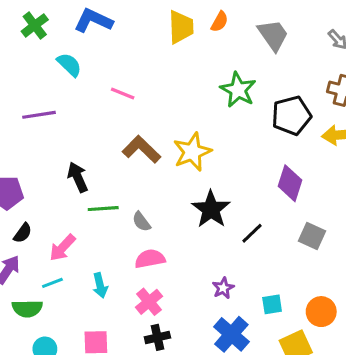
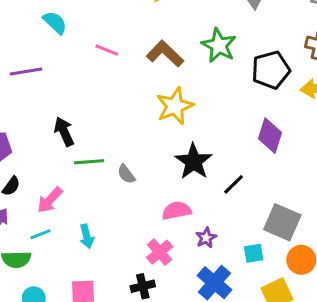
brown L-shape: (141, 149) -> (165, 54), moved
gray square: (312, 236) -> (282, 222), moved, size x1.4
pink semicircle: (150, 259) -> (177, 211), moved
pink cross: (149, 302) -> (160, 252), moved

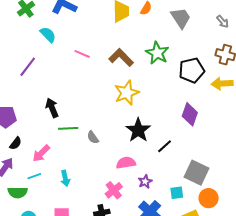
purple line: (26, 71) -> (28, 67), turned -45

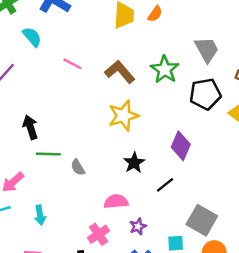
gray trapezoid: (181, 18) -> (207, 50), moved
purple diamond: (190, 114) -> (181, 146), moved
black star: (138, 130) -> (134, 163), size x0.7

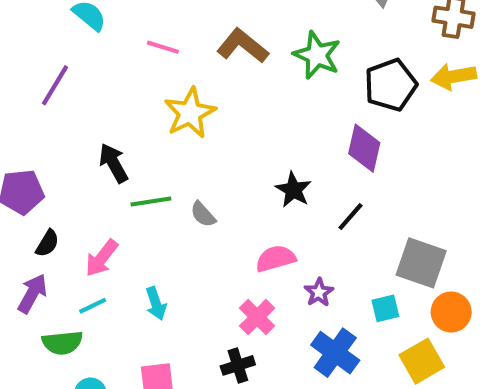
green star: (165, 70) -> (317, 55), moved
black pentagon: (205, 94) -> (391, 85), moved
yellow star: (123, 116) -> (190, 113), moved

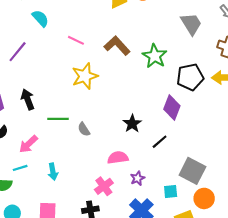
black arrow: (114, 163) -> (28, 99), moved

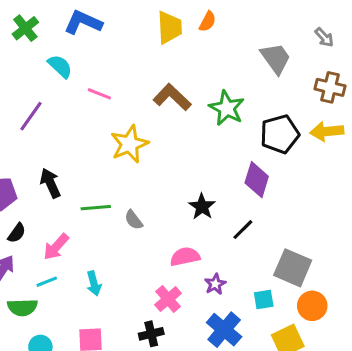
pink line: (76, 40) -> (99, 94), moved

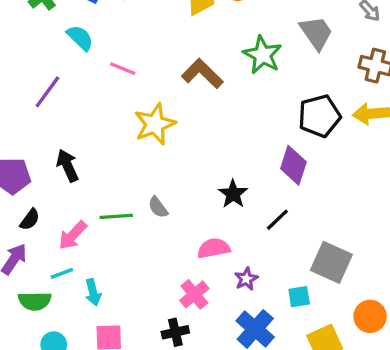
green star: (227, 108) -> (263, 55), moved
green line: (96, 208) -> (116, 216), moved
cyan arrow: (94, 283) -> (93, 292), moved
orange circle: (312, 306) -> (370, 316), moved

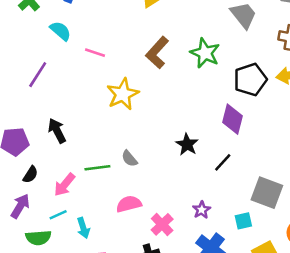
green star: (263, 55) -> (205, 53), moved
brown L-shape: (202, 74) -> (157, 53), turned -88
pink semicircle: (214, 248) -> (129, 204), moved

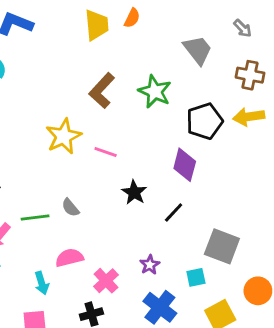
pink line: (95, 53) -> (106, 152), moved
cyan arrow: (83, 228) -> (42, 283), moved

